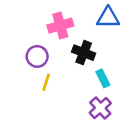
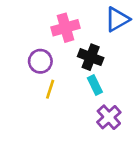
blue triangle: (108, 18) -> (117, 19), turned -30
cyan rectangle: (103, 78) -> (95, 85), moved

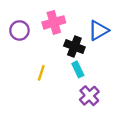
blue triangle: (117, 19) -> (98, 30), moved
purple circle: (40, 61) -> (19, 30), moved

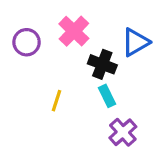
pink cross: (54, 22) -> (74, 31), turned -30

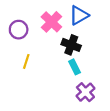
blue triangle: (136, 42) -> (79, 15), moved
yellow line: (57, 101) -> (26, 61), moved

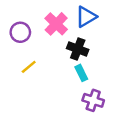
yellow line: (26, 61) -> (29, 67), turned 32
purple cross: (85, 92) -> (93, 100), turned -30

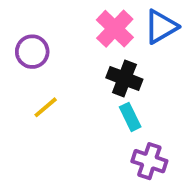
blue triangle: (86, 17) -> (161, 27), moved
pink cross: (56, 24) -> (115, 29), moved

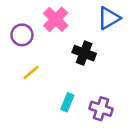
pink cross: (115, 29) -> (56, 19), moved
cyan rectangle: (130, 117) -> (67, 102), moved, turned 48

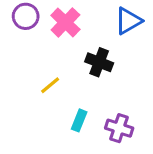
purple circle: (22, 35) -> (26, 16), moved
yellow line: (31, 72) -> (50, 85), moved

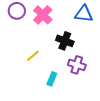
blue triangle: (128, 21) -> (84, 14), turned 36
purple cross: (119, 128) -> (77, 65), moved

